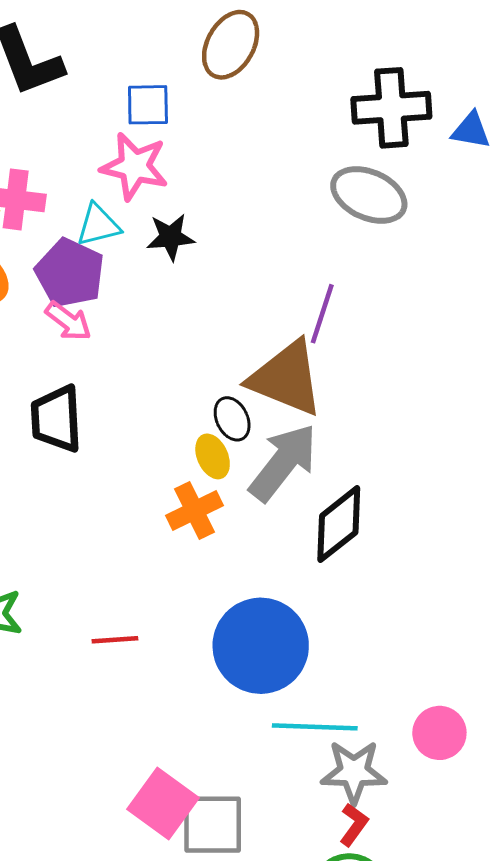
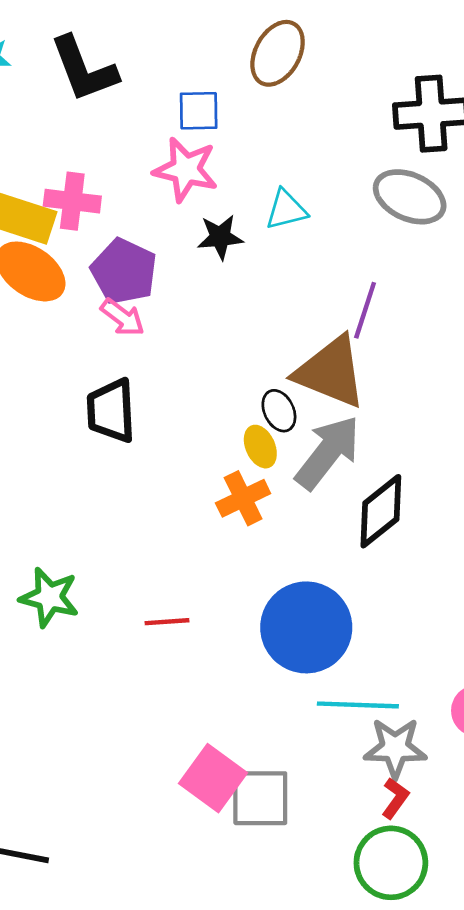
cyan triangle: (98, 225) -> (286, 210), moved

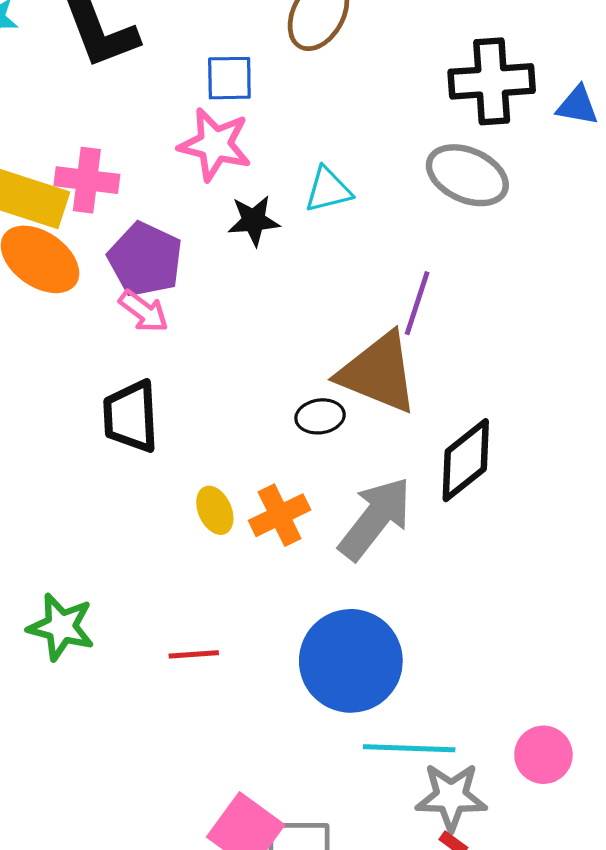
black ellipse: (279, 411) -> (320, 416), turned -72
yellow ellipse: (260, 447) -> (215, 510), moved
gray arrow: (328, 452) -> (375, 518), moved
black diamond: (381, 511) -> (466, 460), moved

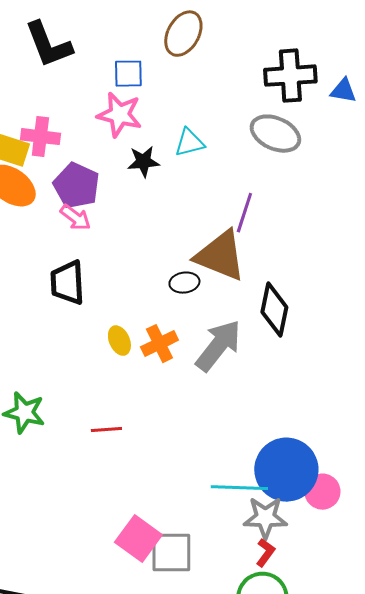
black diamond: (466, 460) -> (274, 310), turned -40
blue circle: (351, 661) -> (286, 470), moved

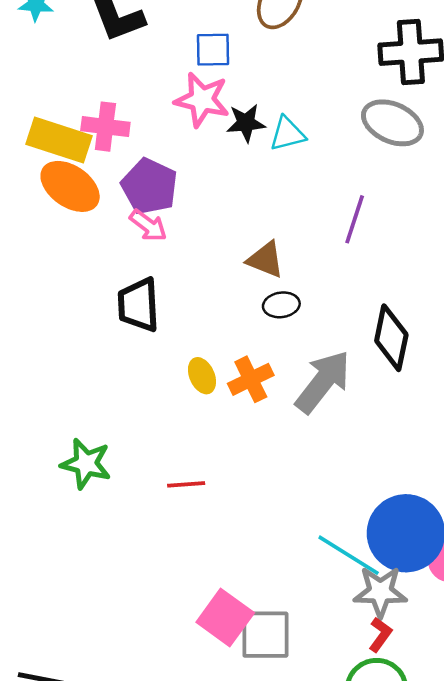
black star: (143, 162) -> (246, 123), moved
brown triangle: (220, 256) -> (265, 260), moved, size x0.6
cyan line: (239, 488) -> (349, 555), turned 30

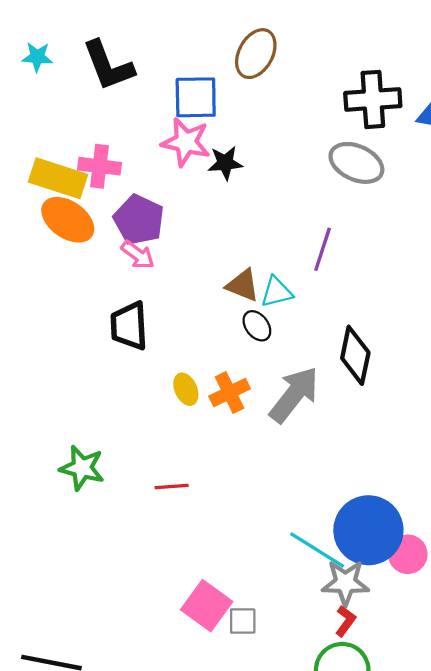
blue square: (213, 50) -> (196, 97), size x1.4
cyan triangle: (287, 134) -> (277, 292), moved
black ellipse: (281, 305) -> (257, 326), turned 60
gray square: (265, 635) -> (243, 621), size x0.6

